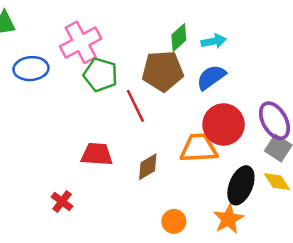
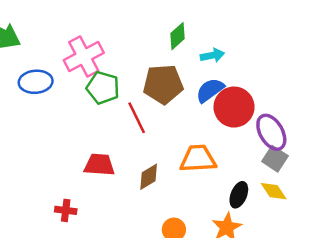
green diamond: (179, 38) -> (178, 36), moved
red circle: (224, 124) -> (234, 107), moved
black ellipse: (241, 185) -> (239, 195), size x0.7
red cross: (62, 201) -> (66, 210), turned -30

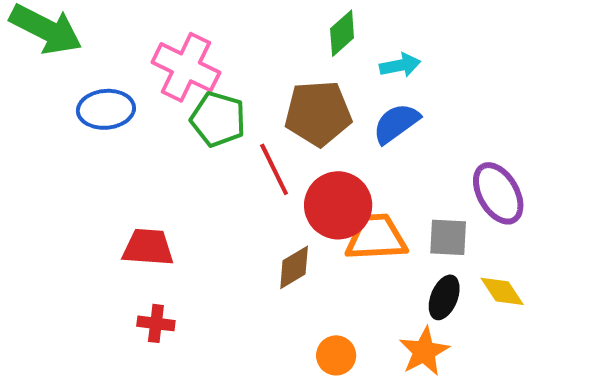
pink cross: (84, 57) -> (186, 67), turned -36
red circle: (234, 107) -> (338, 205), moved
gray square: (275, 159) -> (448, 237), moved, turned -30
red trapezoid: (99, 165) -> (148, 247), moved

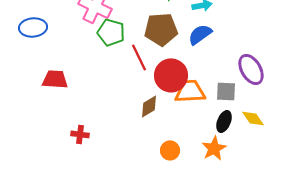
blue ellipse: (106, 109) -> (33, 27), moved
red trapezoid: (148, 247) -> (55, 79), moved

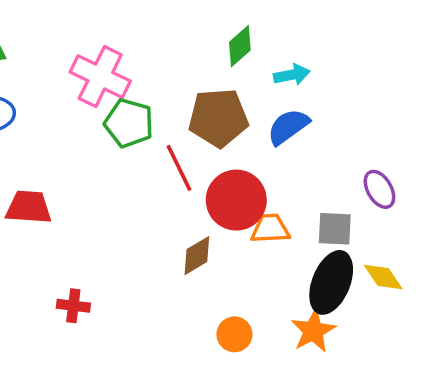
purple ellipse: (251, 69) -> (379, 189), size x0.7
orange trapezoid: (190, 91) -> (270, 229), size x0.7
black ellipse: (224, 121) -> (331, 282), size x1.6

